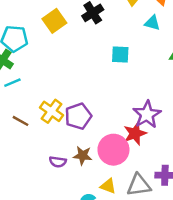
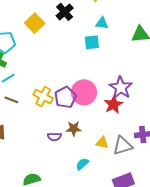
cyan triangle: (152, 23) -> (102, 23), moved
brown line: (20, 121) -> (11, 100), moved
pink circle: (113, 150) -> (84, 92), moved
yellow triangle: (108, 186) -> (102, 143), moved

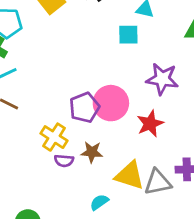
purple star: (121, 88) -> (162, 79), moved, turned -30
yellow cross: (43, 97) -> (54, 137), moved
yellow triangle: (102, 143) -> (130, 175), size x1.6

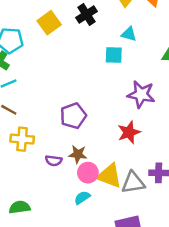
pink circle: (111, 103) -> (88, 173), moved, size x0.7
yellow cross: (54, 137) -> (22, 139), moved, turned -30

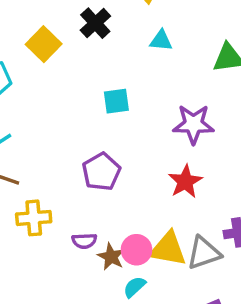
cyan square: (114, 55) -> (116, 101), moved
brown star: (78, 154) -> (111, 257), moved, turned 30

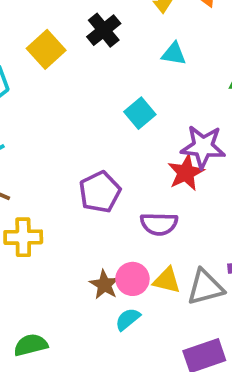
cyan square: (116, 101) -> (140, 113), moved, turned -36
red star: (185, 182) -> (186, 173), moved
purple semicircle: (84, 241) -> (159, 224), moved, size x1.4
yellow triangle: (168, 249) -> (167, 280), size x0.7

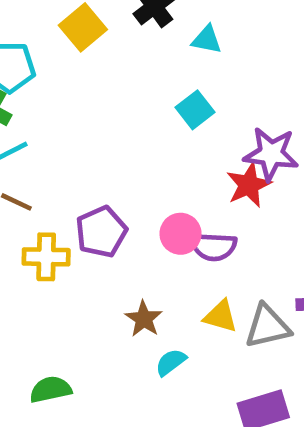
cyan triangle: (174, 54) -> (207, 40), moved
purple pentagon: (100, 192) -> (101, 232), moved
pink circle: (132, 279) -> (181, 234), moved

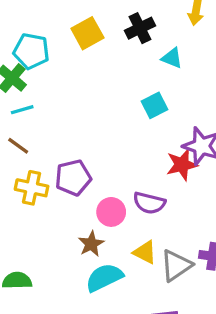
pink circle: (181, 234) -> (111, 212), moved
gray triangle: (267, 326) -> (176, 265), turned -32
cyan semicircle: (171, 362) -> (104, 278), size x1.6

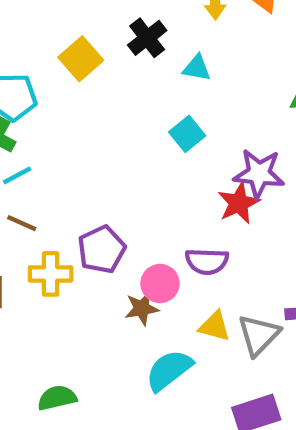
brown star: (91, 244) -> (142, 308), moved, turned 30

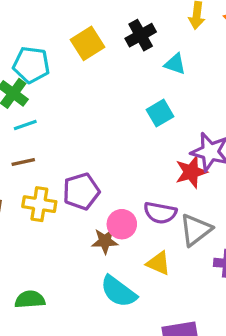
brown line: (22, 223) -> (23, 162), turned -45
gray triangle: (259, 335) -> (196, 230), moved
cyan semicircle: (169, 370) -> (118, 291), turned -114

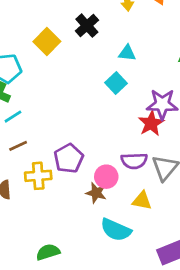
cyan triangle: (175, 64) -> (127, 53), moved
brown star: (105, 241) -> (96, 193), turned 30

